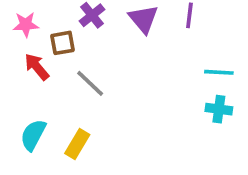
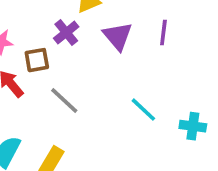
cyan line: (219, 72) -> (143, 110), moved, turned 40

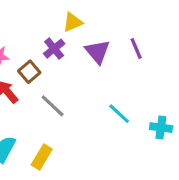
purple line: (163, 32) -> (136, 49), turned -30
brown square: (37, 60) -> (29, 72), turned -30

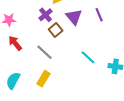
brown square: (29, 72) -> (56, 30), moved
yellow rectangle: (42, 157) -> (43, 79), moved

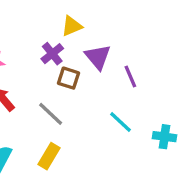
purple line: (99, 15) -> (130, 76), moved
brown square: (56, 30) -> (69, 78), turned -32

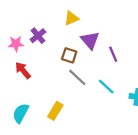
purple cross: (52, 54) -> (38, 36), moved
gray line: (51, 114) -> (77, 77), moved

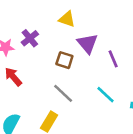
yellow triangle: (72, 18) -> (67, 19), turned 42
gray line: (77, 77) -> (63, 93), moved

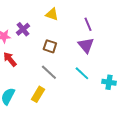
purple triangle: (88, 43) -> (86, 45), moved
purple line: (113, 59) -> (88, 24), moved

